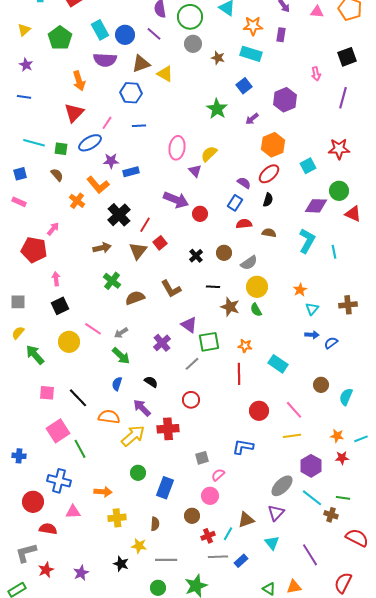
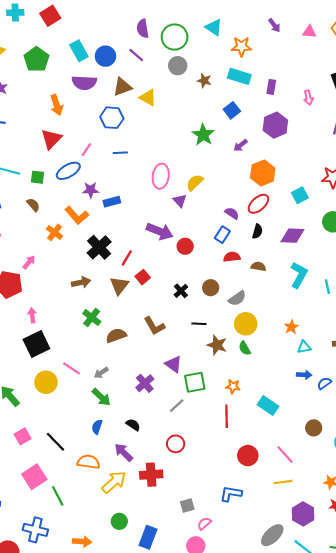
purple rectangle: (281, 35) -> (271, 87), moved
purple diamond: (316, 206) -> (292, 236), moved
black square: (60, 306) -> (36, 344), size x1.4
cyan triangle: (312, 309) -> (304, 347), turned 40
pink square: (47, 393) -> (23, 436), turned -35

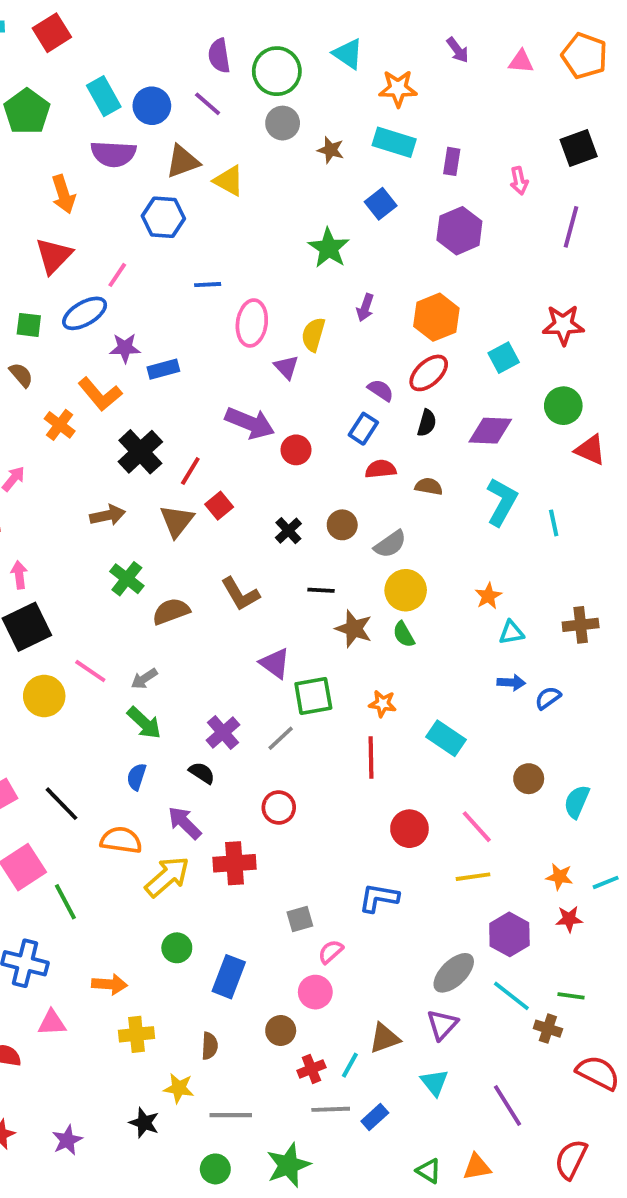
purple arrow: (240, 145) -> (365, 308), moved, turned -32
blue line: (120, 153) -> (208, 285), moved
yellow semicircle: (195, 183) -> (313, 335), turned -30
purple cross: (145, 383) -> (223, 733), moved

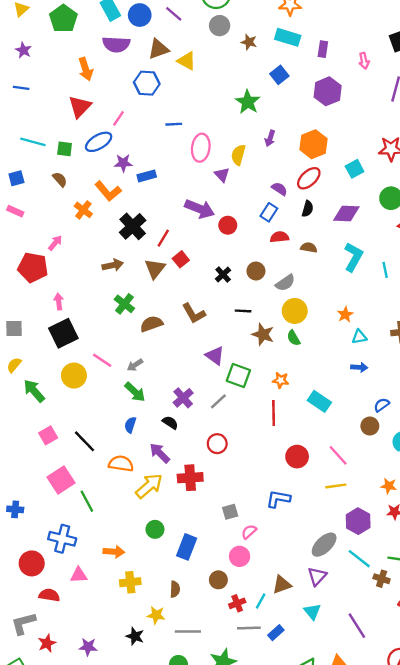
green square: (313, 696) -> (238, 376), turned 30
blue semicircle: (548, 698) -> (382, 405), moved
purple star: (67, 1140) -> (88, 647), turned 30

